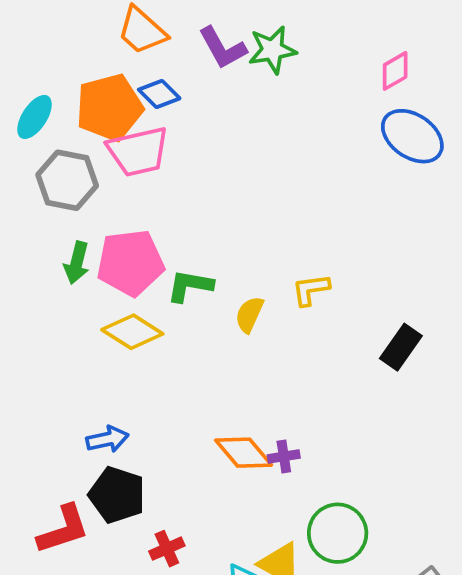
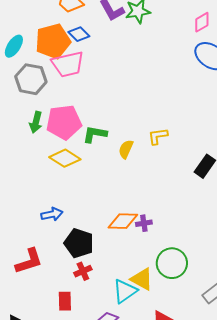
orange diamond: (244, 453) -> (123, 221), turned -48
black pentagon: (117, 495) -> (79, 243), moved

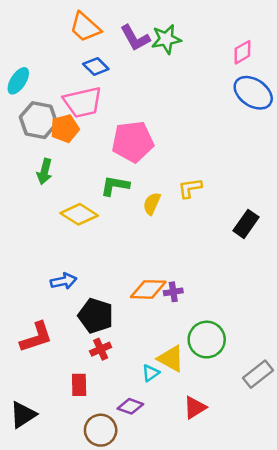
orange pentagon: (53, 41) -> (65, 129), moved, size x0.7
pink pentagon: (64, 122) -> (133, 142), moved
cyan triangle: (125, 291) -> (151, 373), size x0.6

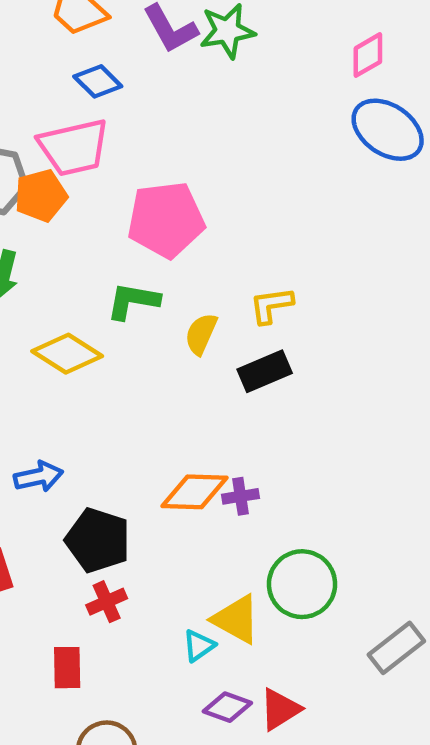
black rectangle: (246, 224) -> (265, 371), moved, turned 32
purple diamond: (130, 406) -> (227, 707), moved

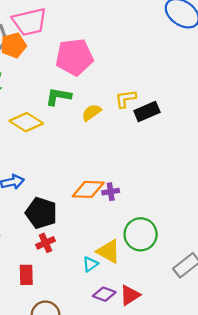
yellow semicircle: (201, 334) -> (91, 113), turned 30
black rectangle: (265, 371) -> (147, 112), moved

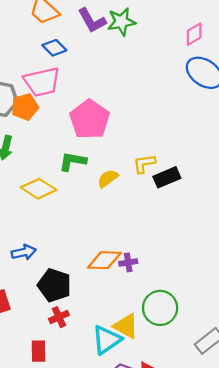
pink pentagon: (74, 57) -> (90, 119), turned -30
cyan triangle: (90, 264) -> (107, 340), size x1.8

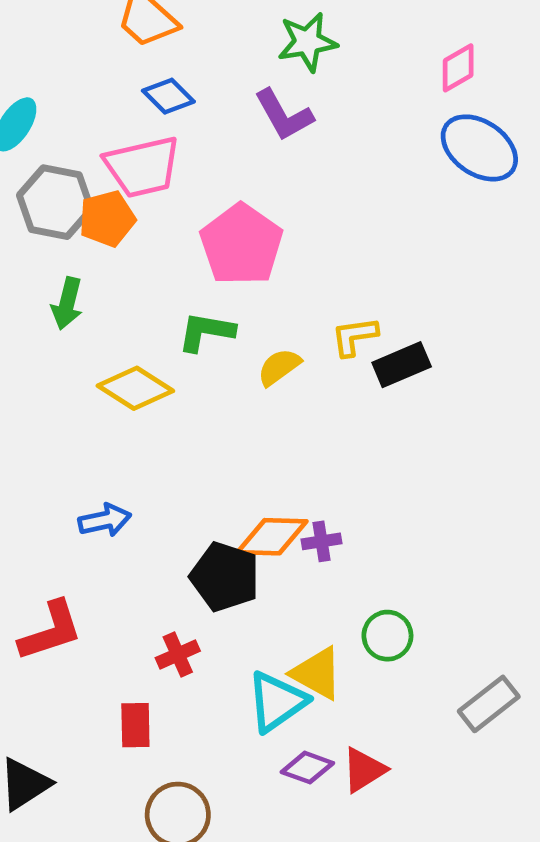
purple L-shape: (92, 21) -> (284, 115), moved
black pentagon: (54, 285) -> (225, 577), moved
green circle: (160, 308) -> (387, 636), size x0.7

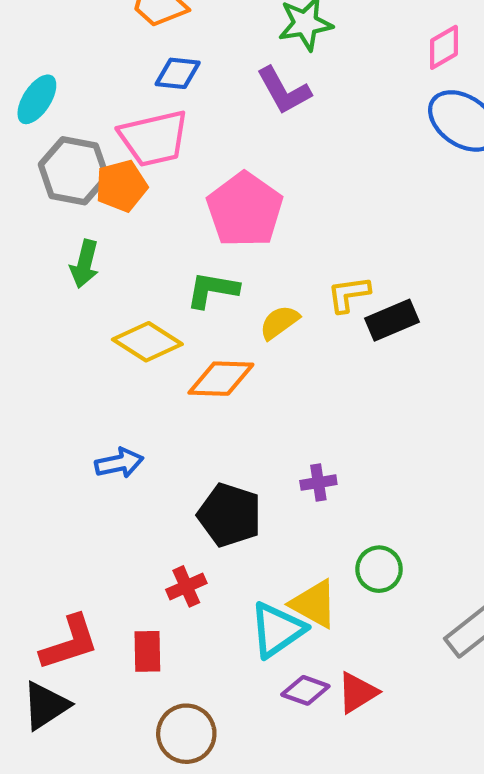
blue diamond: (168, 96) -> (178, 73), turned -39
orange diamond: (272, 537) -> (221, 379), moved
red L-shape: (51, 631) -> (69, 643), moved

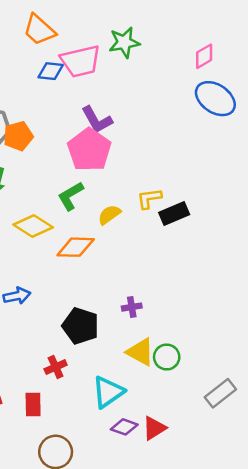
purple L-shape: (284, 91) -> (97, 120), moved
pink trapezoid: (154, 138) -> (81, 61), moved
green L-shape: (212, 290) -> (71, 196), turned -40
yellow triangle: (314, 604) -> (140, 352), moved

